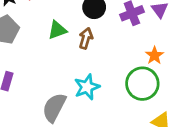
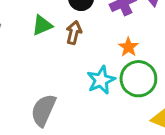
orange star: (155, 55) -> (128, 47), moved
cyan star: (87, 87) -> (101, 80), moved

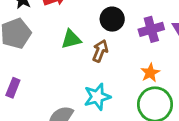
cyan star: (101, 80) -> (97, 97), moved

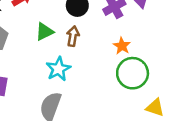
cyan star: (97, 97) -> (58, 69), moved

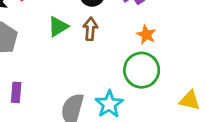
cyan star: (58, 69) -> (109, 104), moved
green circle: (133, 73) -> (142, 70), moved

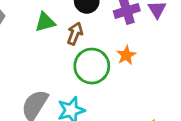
green circle: (142, 70) -> (92, 66), moved

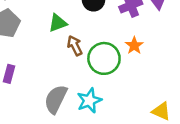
brown arrow: (75, 34) -> (75, 46), moved, turned -42

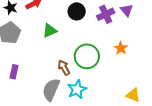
brown arrow: (75, 46) -> (64, 68), moved
orange star: (134, 46) -> (121, 48), moved

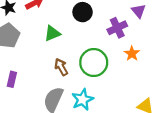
purple cross: (106, 14) -> (117, 28), moved
brown arrow: (64, 68) -> (61, 67), moved

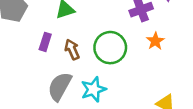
purple rectangle: (12, 79) -> (45, 42), moved

